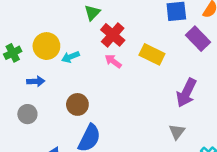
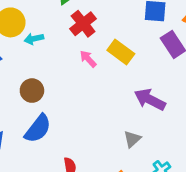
pink arrow: (113, 61) -> (88, 59), moved
purple arrow: (186, 93) -> (150, 99), turned 80

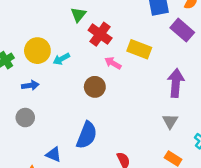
brown circle: (32, 91) -> (95, 87), moved
purple arrow: (150, 99) -> (176, 83), turned 84

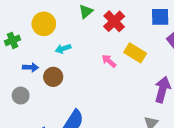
red cross: (100, 34) -> (114, 21), moved
yellow circle: (37, 51) -> (44, 24), moved
brown circle: (95, 87) -> (53, 77), moved

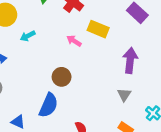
brown circle: (53, 77) -> (62, 77), moved

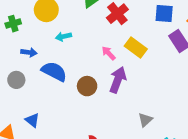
purple arrow: (130, 60) -> (118, 80), moved
blue semicircle: (49, 105) -> (54, 71), moved, turned -100

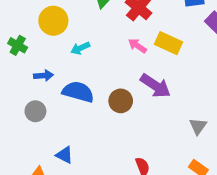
green cross: (13, 24) -> (18, 45), turned -32
pink arrow: (109, 53) -> (137, 46), moved
purple arrow: (118, 80) -> (155, 86), turned 115

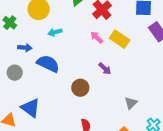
purple arrow: (155, 86) -> (105, 69), size x0.6
brown circle: (121, 101) -> (80, 88), moved
blue triangle: (64, 155) -> (31, 108), size x1.5

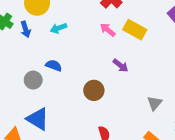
blue arrow: (25, 48) -> (26, 29), moved, turned 72
blue semicircle: (48, 64) -> (54, 66), size x0.6
gray circle: (15, 73) -> (33, 80), moved

